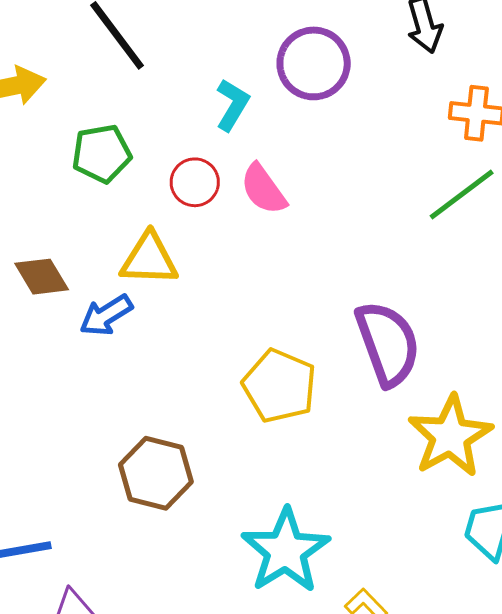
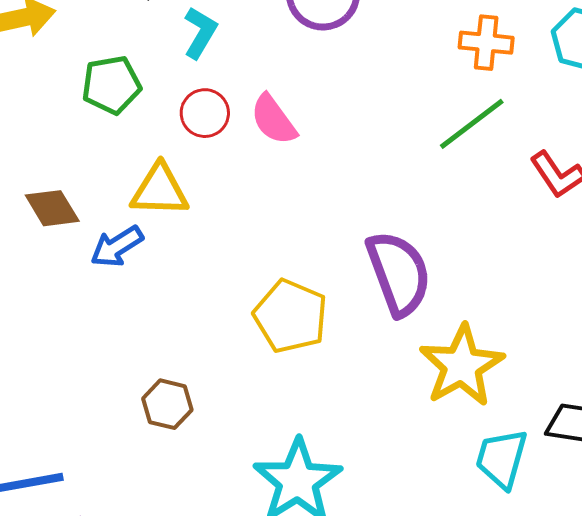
cyan L-shape: (232, 105) -> (200, 33), moved
brown hexagon: (156, 473) -> (167, 404), size x0.7

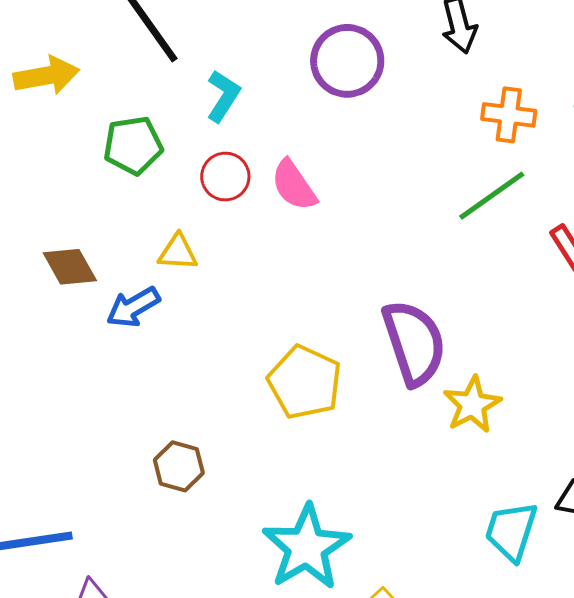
yellow triangle: (160, 190) -> (178, 252), size x0.7
yellow star: (462, 366) -> (472, 405), moved, size x0.7

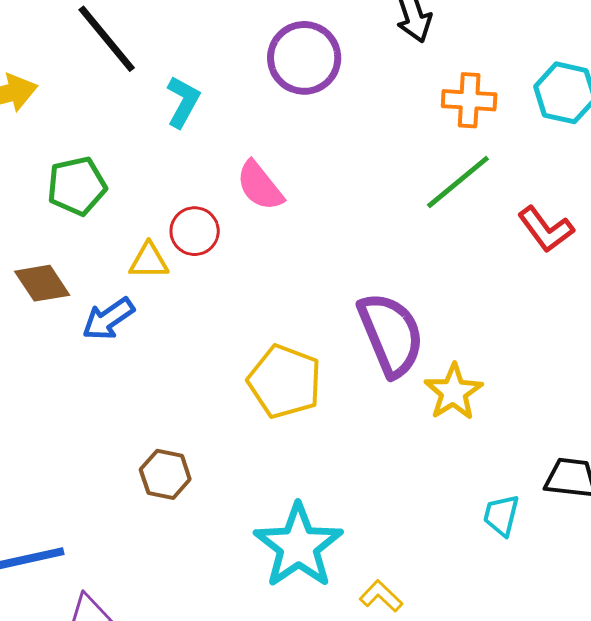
green pentagon: (133, 145) -> (77, 186), moved
red circle: (225, 177) -> (195, 231), moved
cyan trapezoid: (511, 531) -> (501, 515), size x0.7

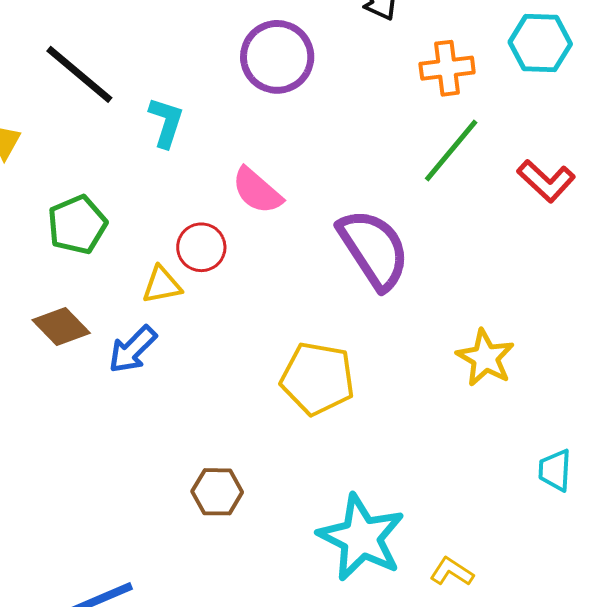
purple semicircle: (391, 334) -> (374, 249), moved

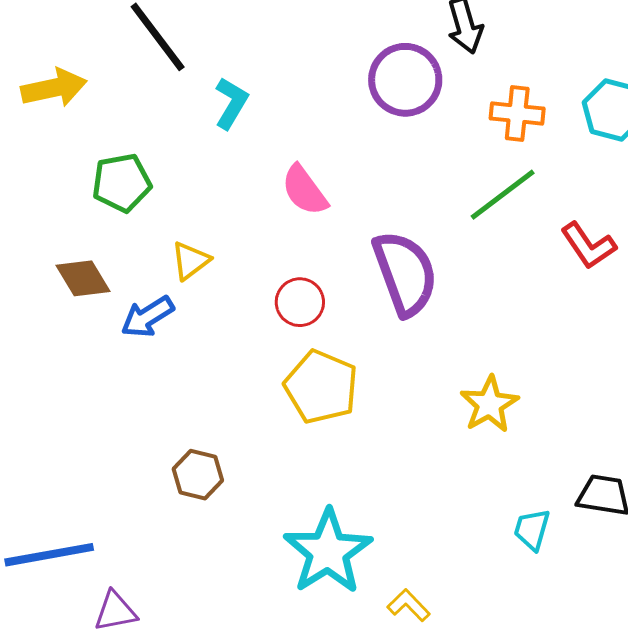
purple circle: (277, 57) -> (405, 80), moved
red circle: (201, 247) -> (300, 302), moved
yellow triangle: (162, 285) -> (190, 261), turned -39

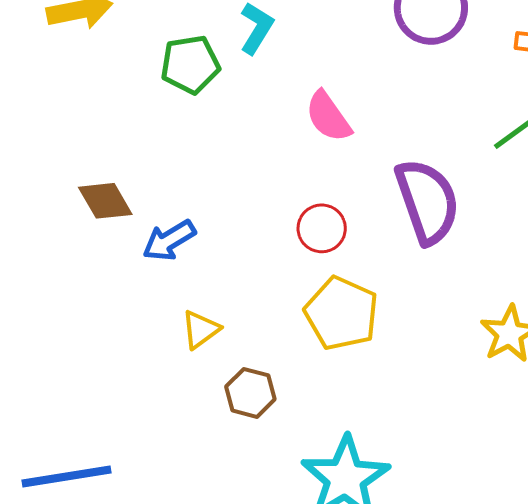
green pentagon: (122, 183) -> (190, 65), moved
yellow triangle: (190, 261) -> (201, 329), moved
brown hexagon: (198, 475) -> (250, 393), moved

